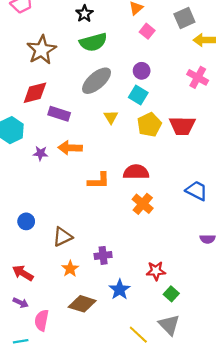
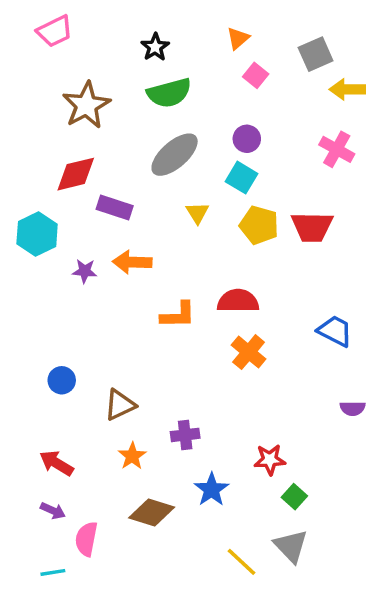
yellow pentagon: (149, 125) -> (259, 225), turned -30

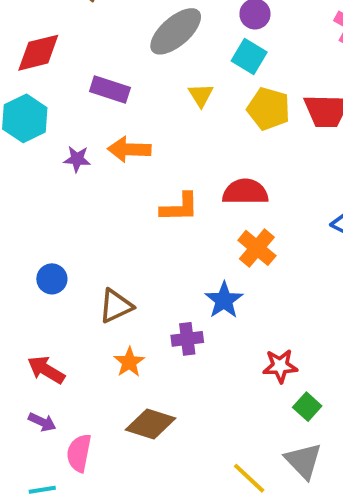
red diamond: (76, 174) -> (38, 53), moved
blue star: (212, 490) -> (224, 300), moved

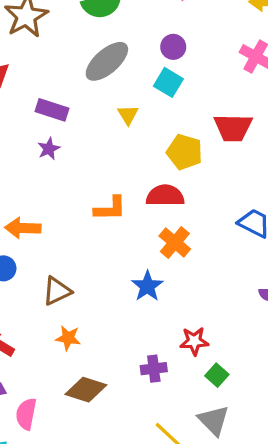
yellow pentagon: (269, 109) -> (185, 152), moved
orange arrow: (129, 149) -> (23, 228), moved
purple star: (77, 159) -> (49, 149), moved, turned -30
purple cross: (187, 339) -> (154, 369), moved
orange star: (129, 362) -> (68, 338), turned -30

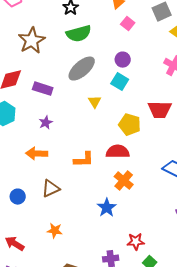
purple rectangle: (52, 110) -> (43, 89), moved
orange arrow: (23, 228) -> (37, 154), moved
brown triangle: (57, 291) -> (51, 189), moved
orange star: (68, 338) -> (55, 231), moved

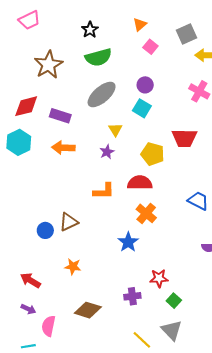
purple star: (46, 123) -> (107, 152), moved
orange arrow: (37, 154) -> (63, 148), moved
blue circle: (18, 197) -> (45, 230), moved

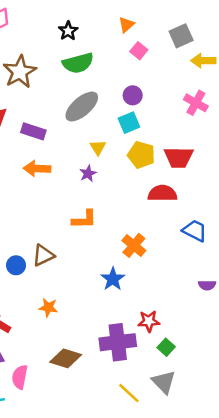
cyan square: (142, 108) -> (129, 123), turned 36
yellow pentagon: (153, 154) -> (141, 155), moved
red semicircle: (140, 183) -> (162, 193), moved
purple cross: (132, 296) -> (118, 342), size x1.8

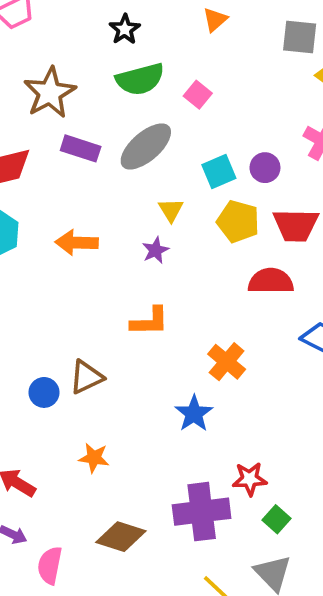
gray square: (181, 36) -> (300, 37), turned 30
pink square: (139, 51) -> (198, 95), moved
purple circle: (133, 95) -> (265, 168), moved
purple rectangle: (33, 131) -> (81, 148), moved

